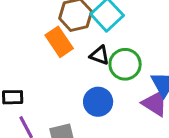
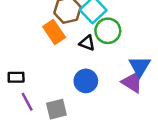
green circle: (125, 64) -> (108, 31), moved

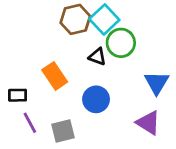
orange rectangle: (54, 32) -> (55, 76), moved
purple triangle: (132, 82) -> (148, 123), moved

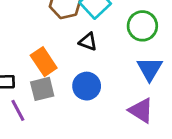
green circle: (121, 43) -> (142, 26), moved
gray square: (63, 131) -> (42, 89), moved

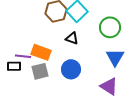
orange rectangle: (44, 62) -> (41, 52), turned -36
purple line: (18, 110) -> (23, 56), moved, turned -56

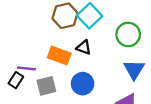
orange rectangle: (41, 52) -> (59, 56), moved
black rectangle: (14, 66) -> (16, 80), turned -56

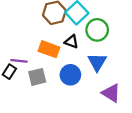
green circle: (128, 34) -> (97, 30), moved
blue triangle: (134, 70) -> (97, 62), moved

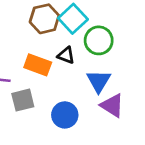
blue circle: (70, 75) -> (65, 115), moved
purple triangle: (111, 93) -> (112, 105), moved

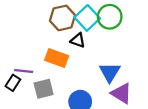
green circle: (99, 40) -> (110, 17), moved
black triangle: (66, 55) -> (78, 40), moved

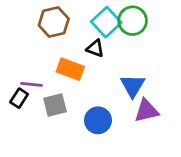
brown hexagon: (62, 18) -> (54, 22), moved
purple triangle: (121, 93) -> (146, 111), turned -45

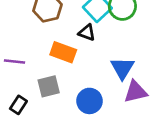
purple line: (32, 84) -> (15, 61), moved
black rectangle: (19, 98) -> (18, 105), moved

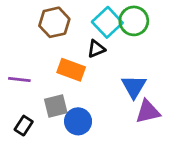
black triangle: (87, 33) -> (96, 49), turned -42
blue circle: (89, 101) -> (78, 121), moved

